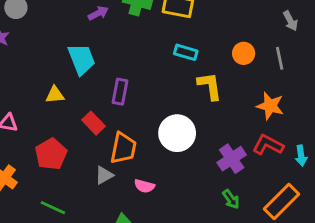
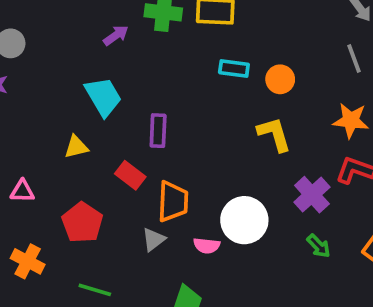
orange circle: (244, 53) -> (280, 79), moved
yellow L-shape: (210, 86) -> (274, 134), moved
white circle: (177, 133) -> (244, 220), moved

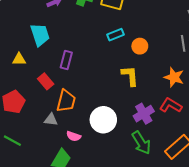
cyan rectangle: (234, 69) -> (116, 35), turned -42
gray triangle: (154, 239) -> (51, 120), turned 32
pink semicircle: (207, 246) -> (74, 136), moved
green arrow: (319, 246) -> (141, 143), size x1.6

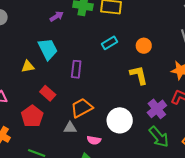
cyan rectangle: (116, 35) -> (109, 43), moved
yellow triangle: (19, 59) -> (28, 66), moved
red rectangle: (46, 81) -> (48, 93), moved
orange trapezoid: (66, 101) -> (82, 108), turned -125

